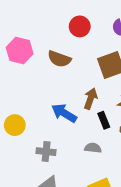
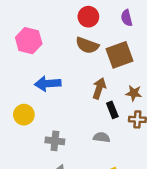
brown semicircle: (59, 59) -> (87, 45), moved
blue arrow: (64, 113) -> (48, 84), moved, turned -35

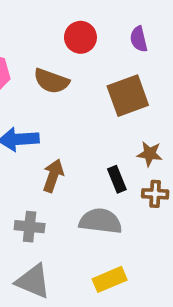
brown semicircle: (87, 45) -> (51, 81), moved
brown arrow: (99, 88) -> (53, 176), moved
gray semicircle: (102, 137) -> (100, 221), size x1.6

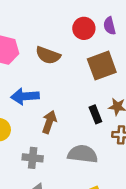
red circle: (80, 37) -> (84, 28), moved
black rectangle: (117, 179) -> (95, 114), moved

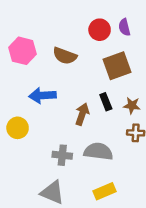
black rectangle: (95, 114) -> (106, 102), moved
brown arrow: (49, 122) -> (82, 114), moved
gray cross: (33, 158) -> (62, 155), moved

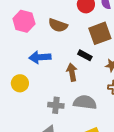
black rectangle: (106, 102) -> (85, 55), moved, turned -40
brown arrow: (82, 114) -> (72, 72), turned -30

